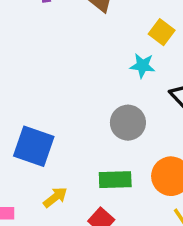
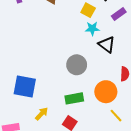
cyan star: (142, 66) -> (92, 29), moved

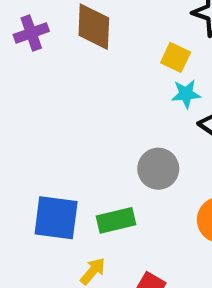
green rectangle: (74, 98) -> (116, 220), moved

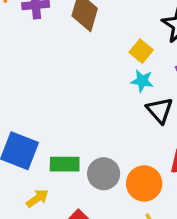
gray circle: (158, 169) -> (104, 174), moved

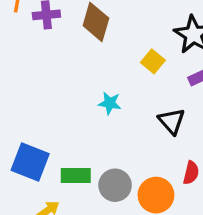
cyan star: (142, 81) -> (110, 103), moved

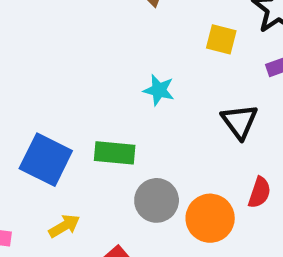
yellow square: (153, 61) -> (221, 39), turned -30
green rectangle: (76, 176) -> (115, 153), moved

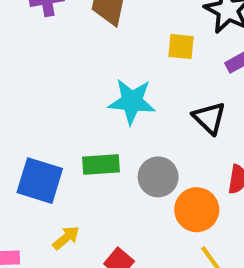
cyan star: (159, 90) -> (132, 101), size x1.6
gray circle: (157, 200) -> (158, 177), moved

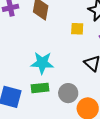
cyan star: (132, 101) -> (42, 63), moved

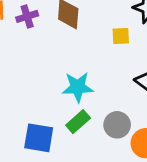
green rectangle: (40, 88) -> (78, 122), turned -30

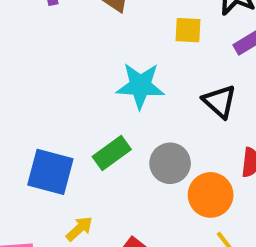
cyan star: (78, 87) -> (140, 86), moved

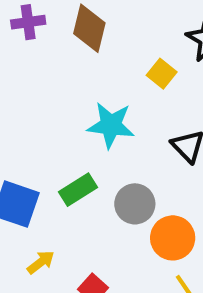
yellow square: (188, 30) -> (162, 74), turned 32

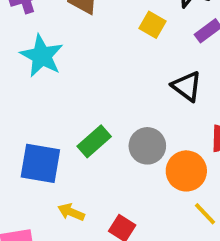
cyan star: (111, 125) -> (42, 56), moved, turned 30
yellow arrow: (41, 262) -> (71, 212), turned -110

